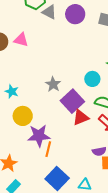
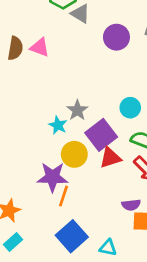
purple circle: (75, 14) -> (116, 37), moved
cyan star: (12, 91) -> (58, 125), moved
yellow circle: (23, 116) -> (74, 154), moved

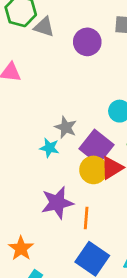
yellow circle: (74, 154) -> (93, 170), moved
orange line: (64, 196) -> (86, 218), moved

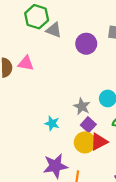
gray star: (66, 127) -> (82, 106), moved
purple square: (97, 147) -> (88, 125), size x0.6

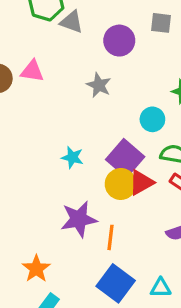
gray star: (82, 106) -> (99, 85), moved
purple square: (88, 125) -> (125, 158), size x1.6

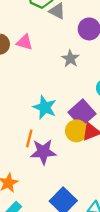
cyan star: (72, 157) -> (45, 107), size x1.5
orange line: (110, 237) -> (29, 138), moved

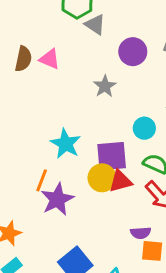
purple square: (82, 113) -> (112, 156), turned 30
purple star: (43, 152) -> (57, 199), turned -30

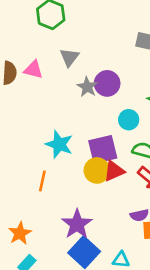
gray triangle: (95, 25) -> (69, 57), moved, turned 42
purple circle: (133, 52) -> (107, 83), moved
purple star: (57, 199) -> (77, 224), moved

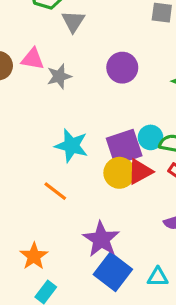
gray triangle: (69, 57) -> (73, 21), moved
gray star: (87, 87) -> (59, 76), moved, turned 30
cyan circle: (129, 120) -> (151, 137), moved
orange line: (42, 181) -> (55, 191), turned -60

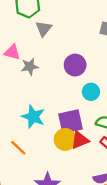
cyan circle: (151, 137) -> (91, 92), moved

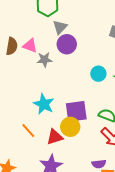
purple circle: (75, 65) -> (67, 44), moved
cyan circle: (91, 92) -> (98, 74), moved
red triangle: (80, 140) -> (55, 137), moved

